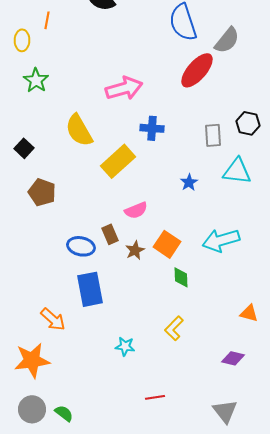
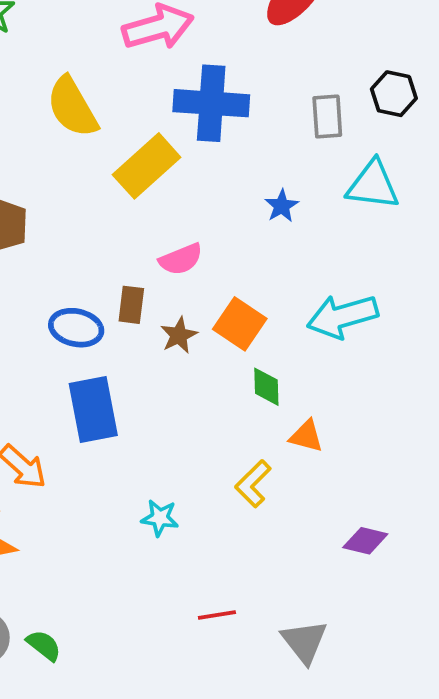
blue cross: (152, 128) -> (211, 103), size x1.6
brown rectangle: (110, 234) -> (131, 305), turned 30
orange triangle: (249, 313) -> (306, 436), moved
gray triangle: (225, 411) -> (304, 642), moved

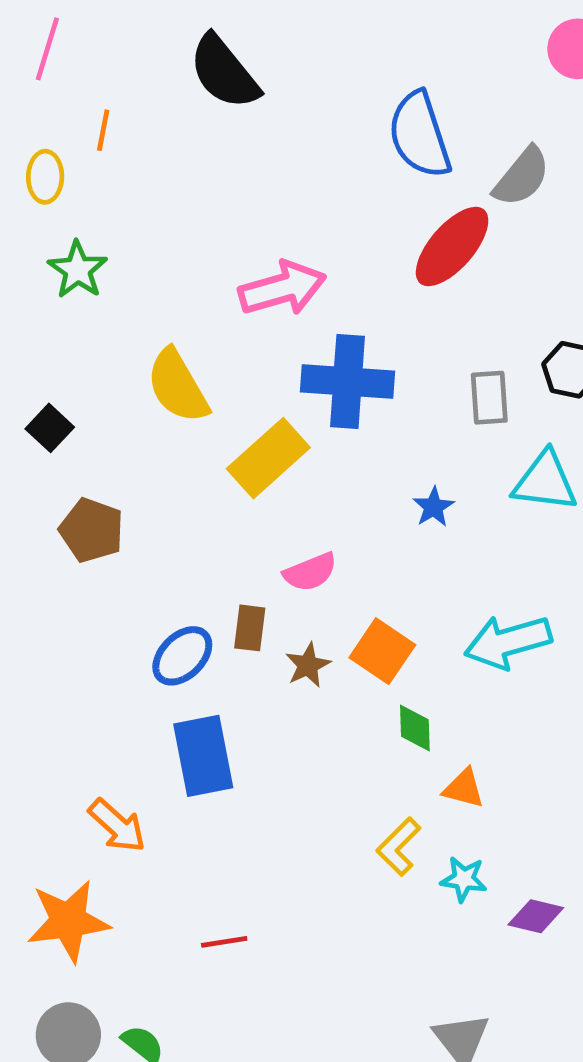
blue ellipse: (76, 328) -> (182, 656), turned -57
cyan star: (160, 518) -> (464, 879), moved
red line: (217, 615) -> (224, 942), moved

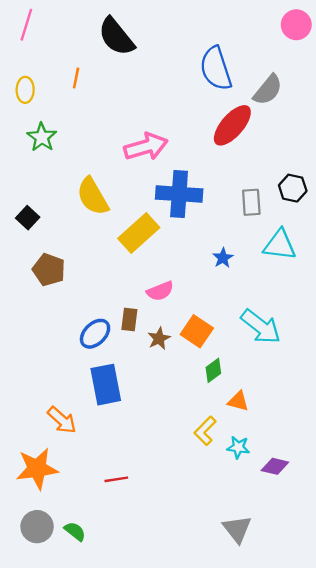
orange line: (103, 130) -> (76, 78), moved
cyan arrow: (508, 642) -> (261, 327), turned -126
green diamond: (415, 728) -> (213, 370), turned 55

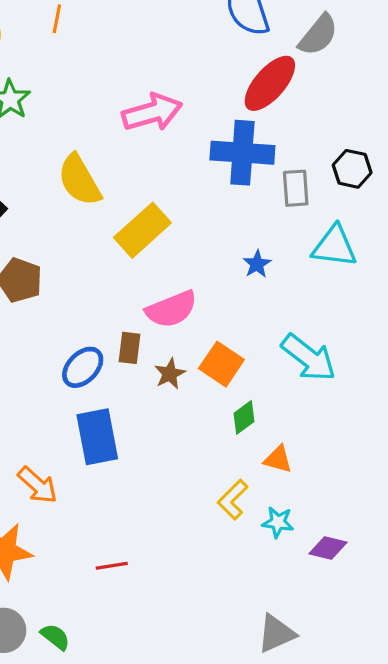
blue cross: (179, 194) -> (242, 153), moved
pink semicircle: (160, 291) -> (171, 309), size x1.4
gray triangle: (237, 529) -> (276, 634), turned 44

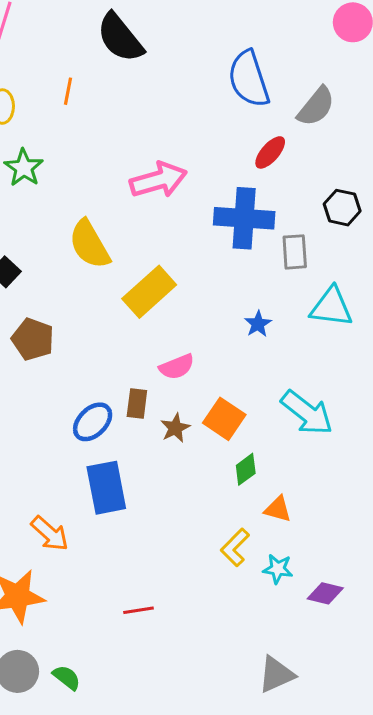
red ellipse: (270, 83) -> (270, 152), size x0.6
black hexagon: (352, 169) -> (342, 208), moved
pink semicircle: (171, 309) -> (177, 367), size x0.7
red line: (112, 566) -> (139, 610), moved

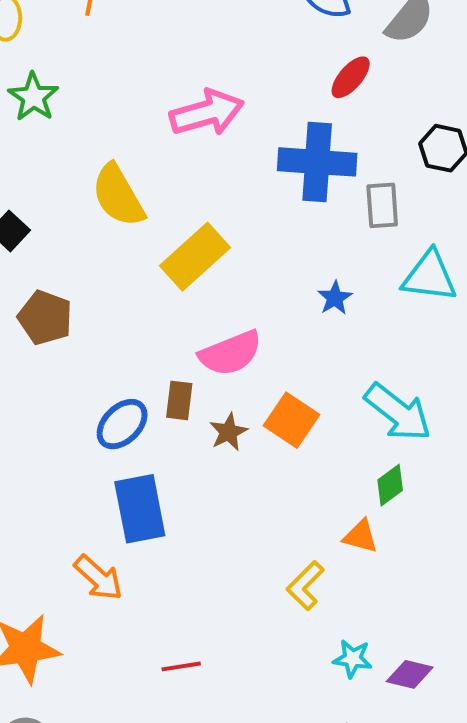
pink semicircle: (177, 367) -> (230, 353), size x1.4
green diamond: (246, 469) -> (390, 485), moved
orange arrow: (50, 534) -> (98, 578), moved
cyan star: (278, 569) -> (353, 659), moved
purple diamond: (325, 593) -> (410, 674), moved

